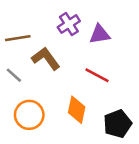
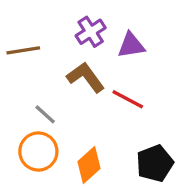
brown L-shape: (46, 59) -> (86, 77), moved
gray line: (14, 75) -> (45, 114), moved
orange diamond: (77, 110) -> (89, 165), moved, turned 36

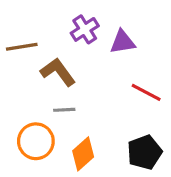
brown L-shape: (86, 77) -> (58, 72), moved
red line: (128, 99) -> (146, 92), moved
gray line: (45, 114) -> (64, 110), moved, turned -45

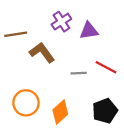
gray line: (64, 110) -> (79, 73), moved

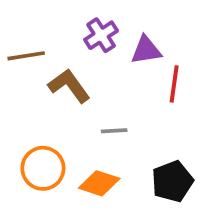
red line: (106, 67) -> (174, 84), moved, turned 70
gray line: (79, 73) -> (114, 131), moved
orange diamond: (60, 112) -> (99, 183), turned 60

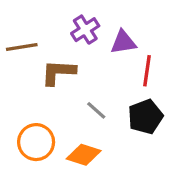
brown L-shape: (69, 86) -> (58, 72), turned -51
gray line: (114, 131) -> (96, 110), turned 45
black pentagon: (172, 181) -> (145, 117), moved

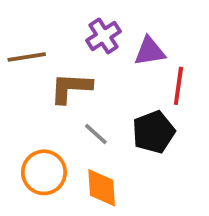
gray line: (96, 110) -> (96, 134), moved
black pentagon: (145, 117) -> (153, 132), moved
orange diamond: (84, 155) -> (102, 188), turned 68

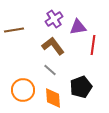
brown L-shape: (71, 88) -> (53, 46), moved, turned 50
black pentagon: (153, 132) -> (81, 87), moved

